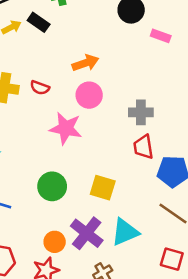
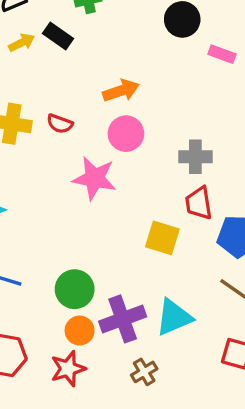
green circle: (52, 186) -> (75, 289), moved
yellow square: (103, 188) -> (162, 238), moved
purple cross: (87, 233) -> (123, 319), turned 32

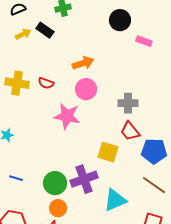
red trapezoid: (199, 203) -> (130, 131), turned -30
purple cross: (123, 319) -> (84, 179), moved

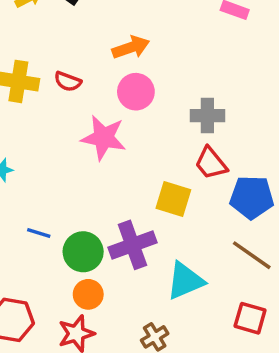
blue line: (16, 178) -> (39, 233), moved

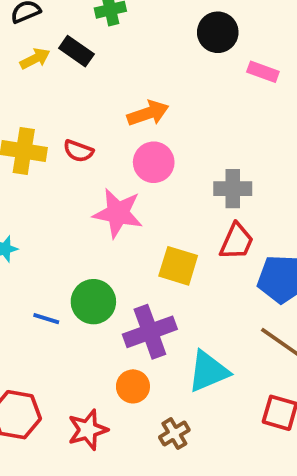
red trapezoid: (211, 163) -> (237, 241), turned -117
yellow square: (173, 199) -> (178, 266), moved
green circle: (83, 252) -> (93, 302), moved
orange circle: (88, 294) -> (133, 386), moved

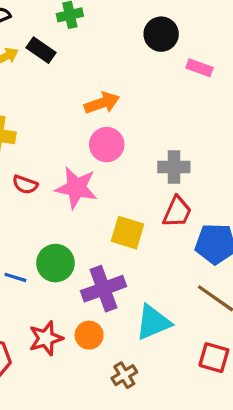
red semicircle: (78, 151) -> (25, 185), moved
red star: (88, 430) -> (46, 338), moved

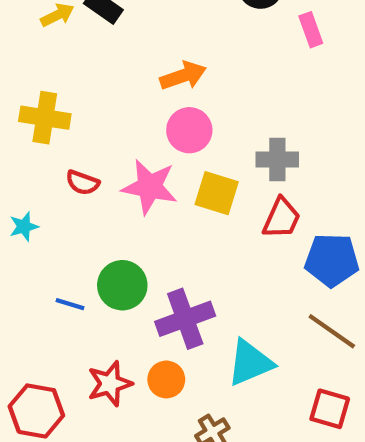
pink rectangle: (200, 68) -> (311, 30), turned 50
yellow square: (128, 233) -> (217, 193), moved

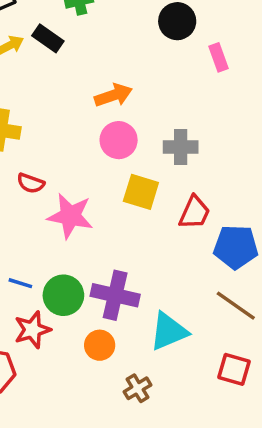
gray cross: (277, 160) -> (181, 147), moved
pink star: (150, 187) -> (70, 216), moved
green circle: (122, 285) -> (63, 295), moved
purple cross: (185, 319) -> (115, 295), turned 33
red star: (110, 384) -> (32, 330), moved

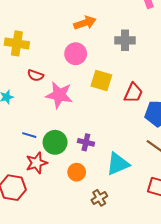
pink circle: (119, 140) -> (76, 54), moved
gray cross: (181, 147) -> (125, 40), moved
purple cross: (115, 295) -> (86, 142), size x0.6

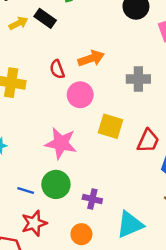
red semicircle: (35, 75) -> (57, 69), moved, turned 49
green circle: (55, 142) -> (56, 184), moved

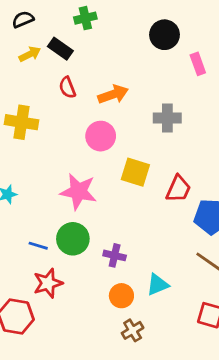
red semicircle: (57, 69) -> (67, 87), moved
cyan triangle: (130, 224) -> (158, 285), size x0.7
orange circle: (81, 234) -> (121, 296), moved

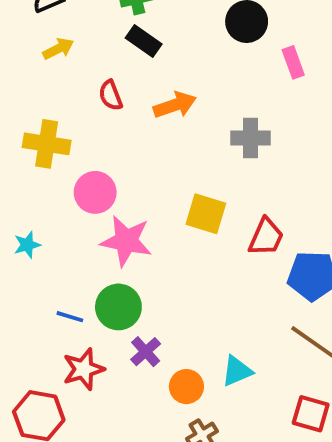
black rectangle: (60, 49) -> (144, 41), moved
pink circle: (101, 136) -> (95, 192), moved
purple cross: (115, 255) -> (146, 352), moved, turned 35

